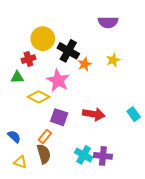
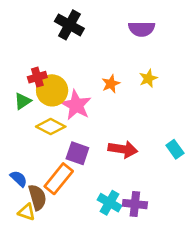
yellow circle: (43, 39) -> (52, 90), moved
black cross: (68, 51) -> (69, 25), moved
green triangle: (17, 77) -> (23, 101), turned -32
orange rectangle: (45, 137) -> (59, 179), size x1.6
brown semicircle: (44, 154) -> (37, 197), moved

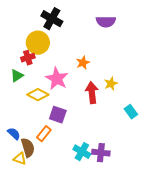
yellow star: (148, 78) -> (111, 84), moved
yellow circle: (52, 90) -> (38, 43), moved
red arrow: (123, 149) -> (92, 93), moved, turned -105
orange rectangle: (59, 179) -> (44, 134), size x0.7

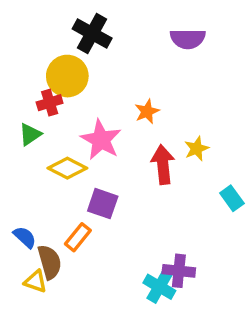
cyan cross: (82, 152) -> (159, 287), moved

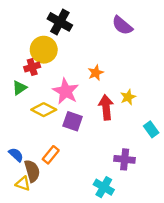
purple semicircle: (188, 39) -> (122, 25), turned 40
purple square: (103, 204) -> (73, 121), moved
purple cross: (179, 271) -> (125, 159), moved

